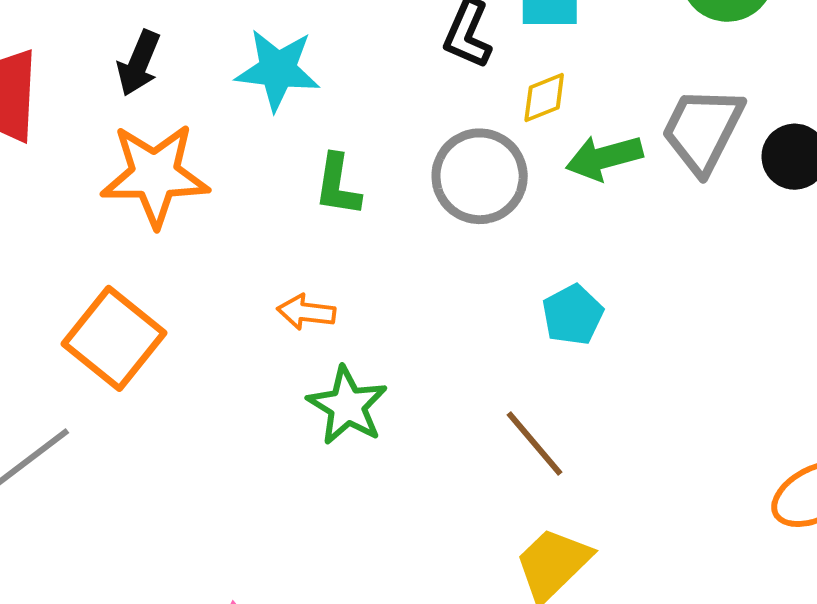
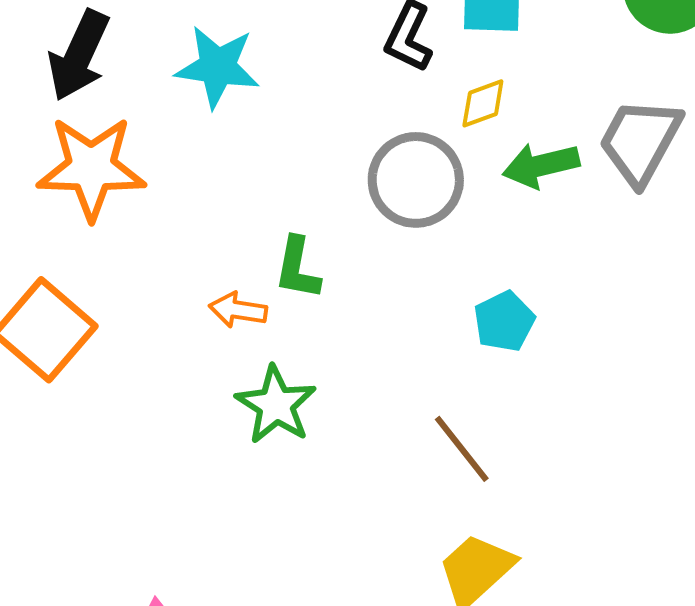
black arrow: (139, 63) -> (79, 56), size x1.4
green L-shape: (338, 185) -> (297, 268), moved

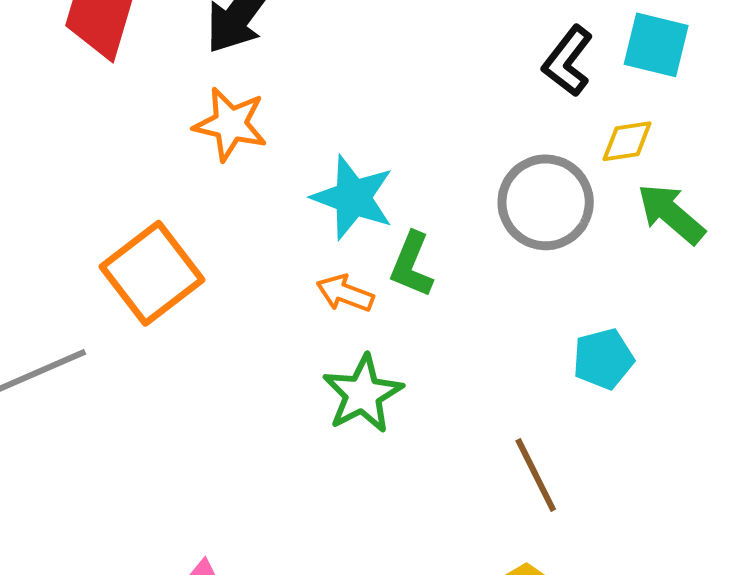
cyan star: (217, 67) -> (353, 198), moved
green arrow: (541, 165) -> (671, 214), turned 42
orange star: (91, 168) -> (230, 124), size x0.7

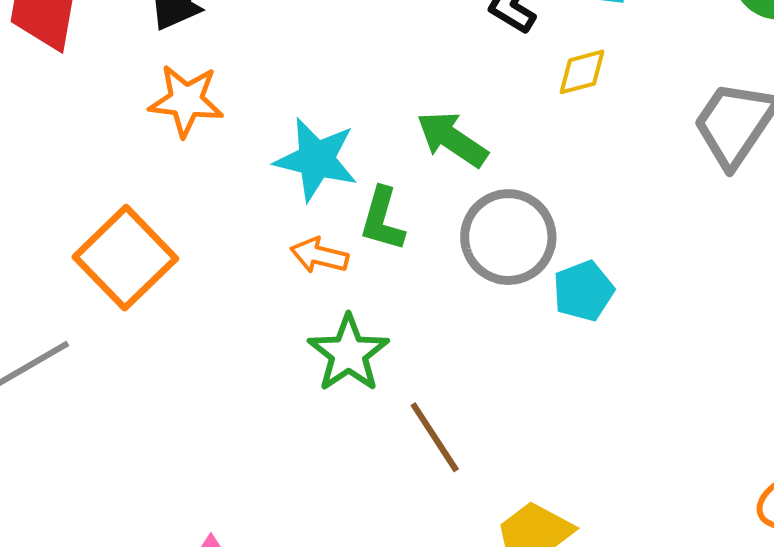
gray circle: (546, 202) -> (508, 237), moved
green arrow: (671, 214) -> (452, 139), moved
brown line: (536, 475) -> (435, 437), moved

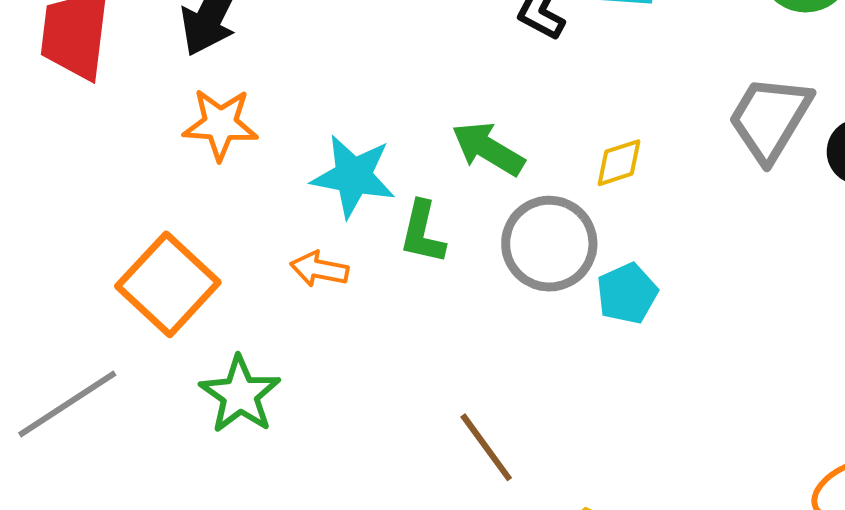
yellow diamond: (582, 72) -> (619, 163), moved
orange arrow: (319, 255) -> (319, 269), moved
green star: (349, 353) -> (240, 395), moved

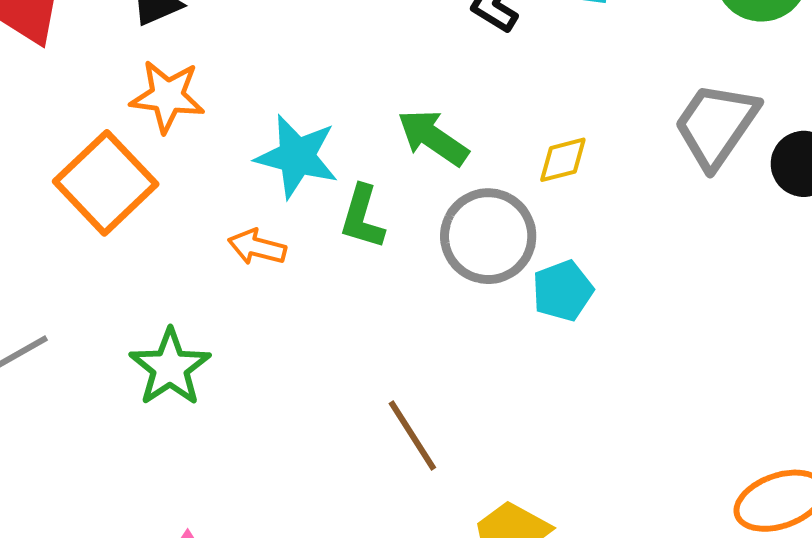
orange square: (168, 284) -> (106, 183), moved

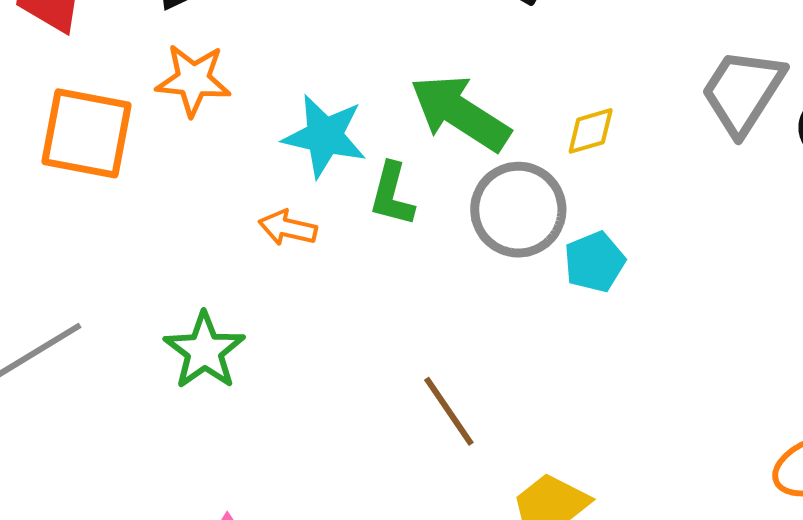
green arrow: (433, 138) -> (460, 113), size x1.4
orange square: (106, 183) -> (86, 133), moved, turned -34

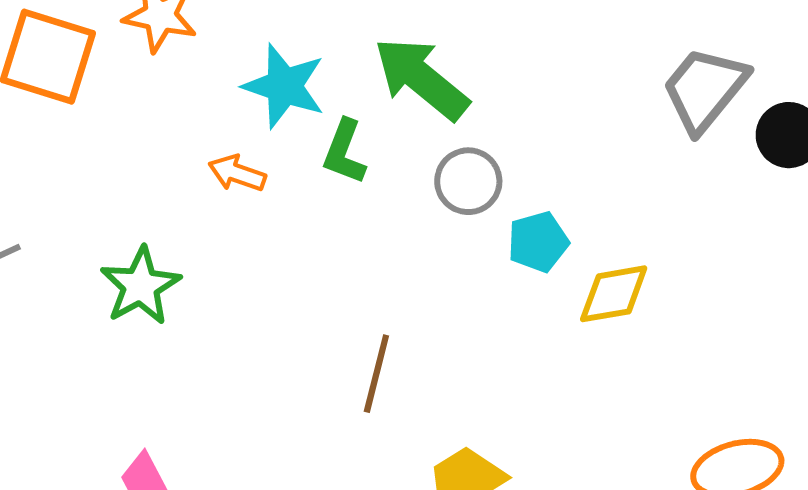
yellow diamond: (591, 131) -> (614, 294), moved, size x1.4
gray circle: (518, 210) -> (468, 181), size x0.7
brown line: (449, 411) -> (376, 374), turned 42

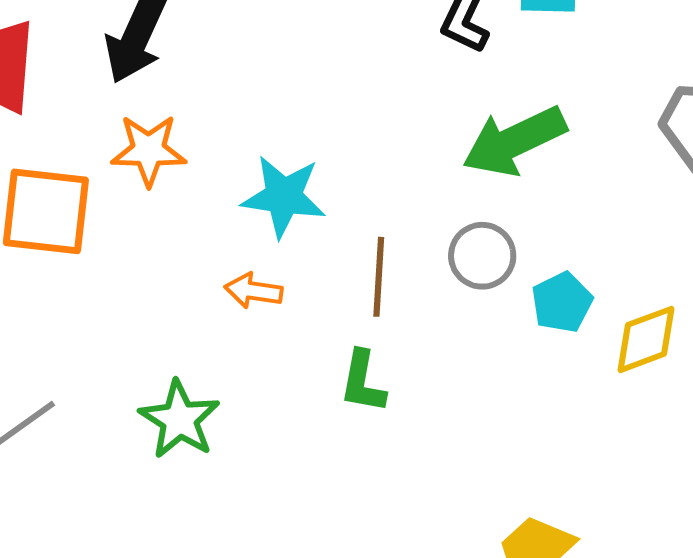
green arrow: (421, 79) -> (514, 141), moved, turned -54
green L-shape: (344, 152) -> (363, 382), moved
brown line: (376, 374) -> (379, 277), moved

